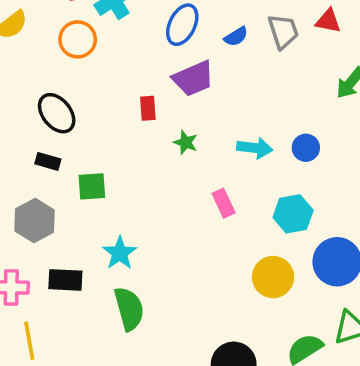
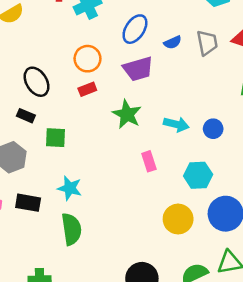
orange circle: (78, 39) -> (87, 59), moved
red rectangle: (148, 108) -> (87, 89), moved, turned 66
green star: (186, 142) -> (127, 114), size x1.6
cyan star: (120, 253) -> (70, 188), turned -30

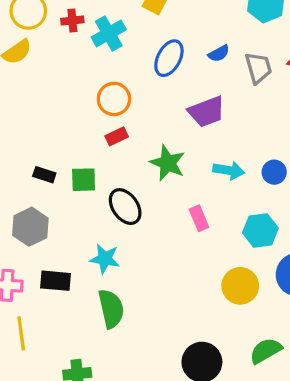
blue semicircle: (173, 42) -> (219, 53), moved
purple trapezoid: (138, 69) -> (207, 112), moved
black ellipse: (37, 82) -> (125, 207), moved
green square: (56, 138) -> (84, 180), moved

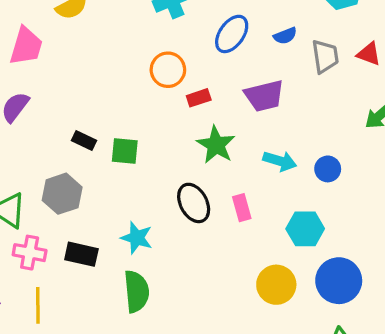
red rectangle: (117, 136) -> (199, 98), moved
black ellipse: (125, 207) -> (194, 203), moved

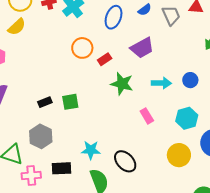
black rectangle: (84, 140) -> (45, 102), turned -32
black ellipse: (194, 203) -> (125, 161), moved

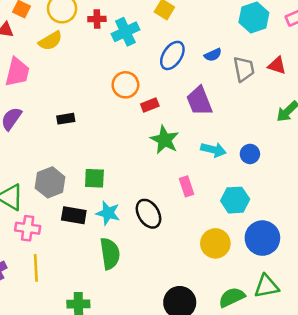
purple trapezoid: (142, 48) -> (199, 101), turned 85
black rectangle: (45, 102) -> (66, 119), moved
green square: (70, 102) -> (94, 178), moved
black ellipse: (125, 161) -> (148, 214), moved
black rectangle: (61, 168) -> (74, 215), moved

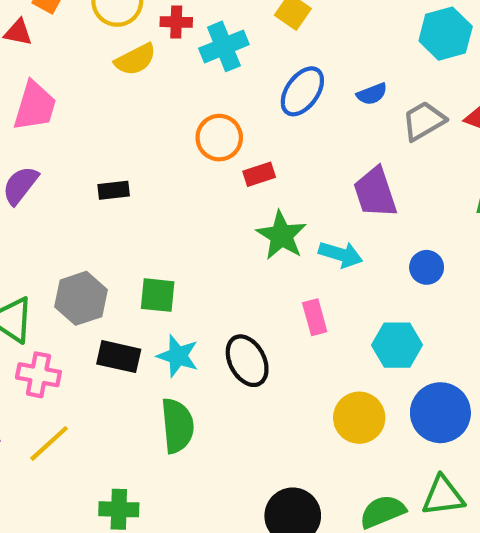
yellow semicircle: (50, 41) -> (135, 59), moved
gray trapezoid: (244, 69) -> (424, 121), turned -112
purple trapezoid: (199, 101) -> (375, 192), moved
cyan arrow: (213, 150) -> (341, 254), moved
yellow line: (36, 268) -> (49, 443), turned 48

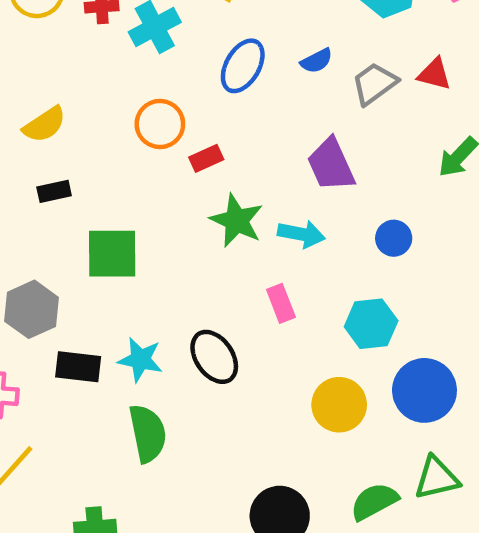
yellow semicircle: (135, 59) -> (44, 125), moved
green square: (158, 295) -> (112, 254), moved, size x1.4

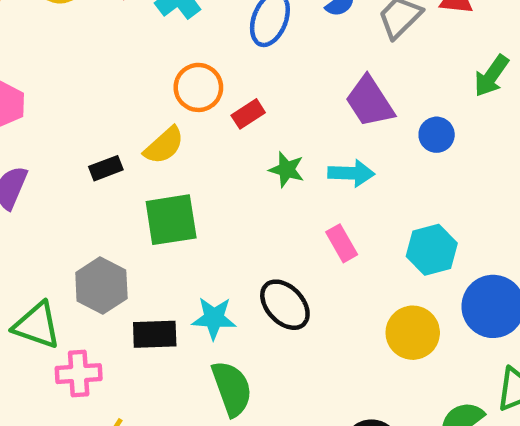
yellow semicircle: (44, 125) -> (164, 145), moved
green star: (237, 221) -> (287, 170), size x0.7
blue circle: (394, 238) -> (437, 135), moved

